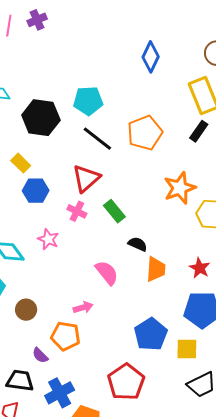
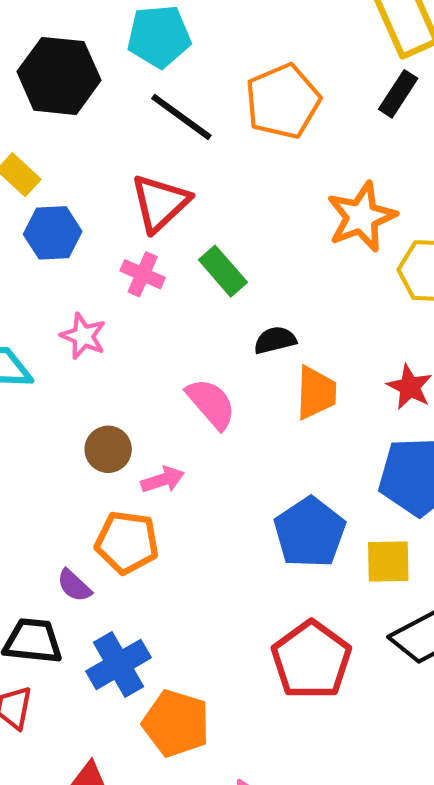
black semicircle: (138, 244) -> (275, 340), turned -36
brown circle: (26, 310) -> (108, 449), moved
red pentagon: (126, 382) -> (311, 660), moved

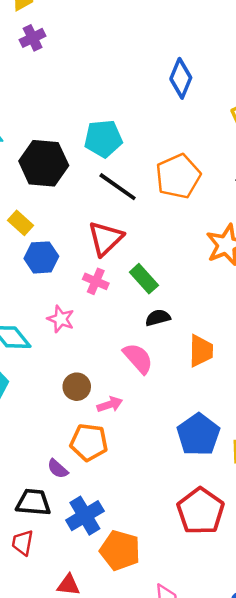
black semicircle: (275, 340) -> (158, 318), moved

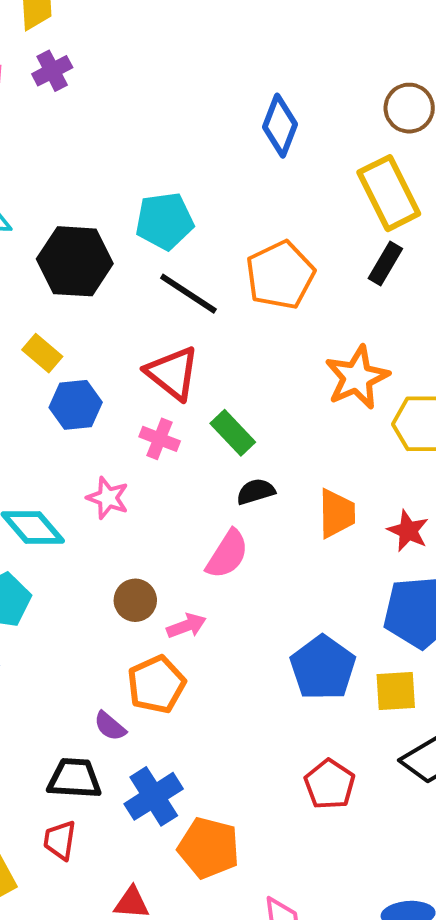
red triangle: (106, 238) -> (172, 373), turned -36
orange trapezoid: (201, 351) -> (337, 513), moved
pink semicircle: (138, 358) -> (227, 554), turned 76
orange pentagon: (89, 442) -> (156, 684), turned -30
red pentagon: (201, 511) -> (330, 784), size x0.7

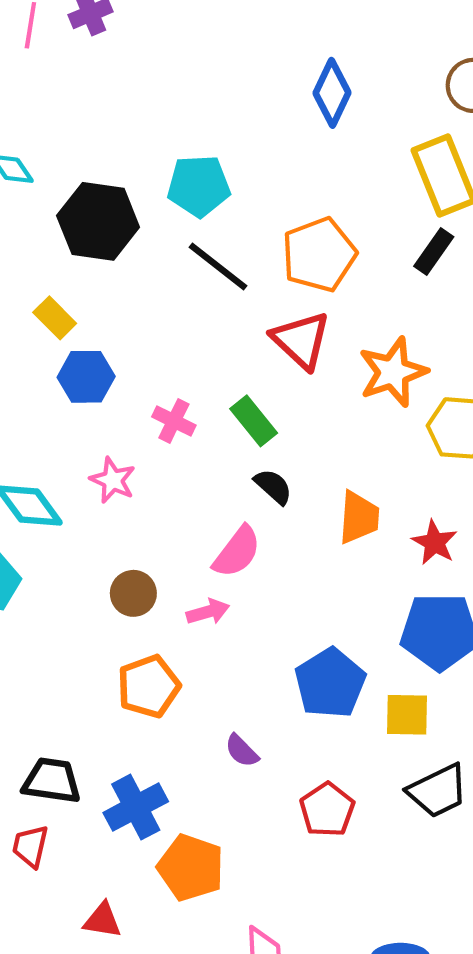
red triangle: (172, 373) -> (301, 340), moved
black semicircle: (256, 492) -> (273, 486), turned 54
pink arrow: (186, 626) -> (208, 612), moved
purple semicircle: (110, 726) -> (242, 751), moved

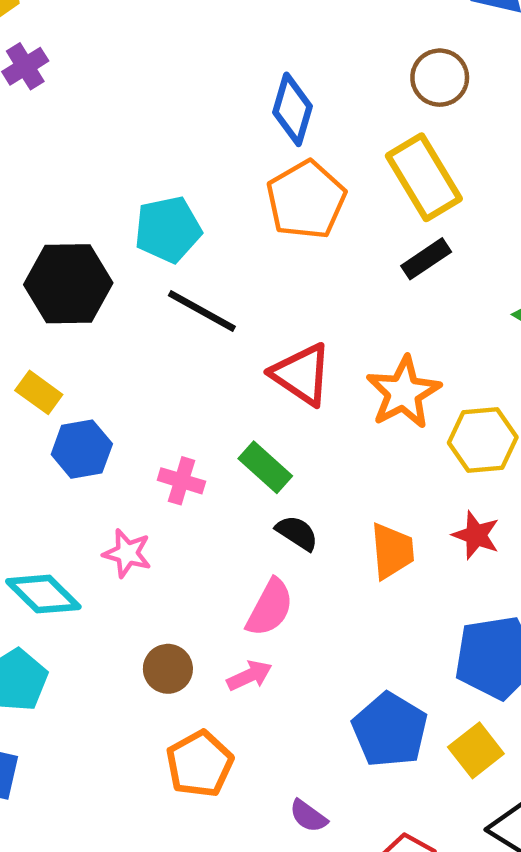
black rectangle: (434, 251) -> (426, 259), turned 30
orange pentagon: (319, 255) -> (306, 200), moved
red star: (435, 542) -> (476, 535), moved
yellow square: (407, 715) -> (476, 750), turned -30

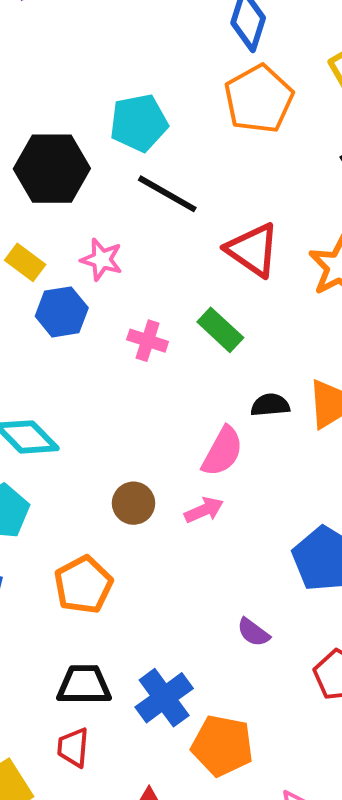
black semicircle: (297, 533) -> (270, 405), moved, turned -39
pink star: (127, 553) -> (102, 260), moved
orange pentagon: (200, 764) -> (83, 585), moved

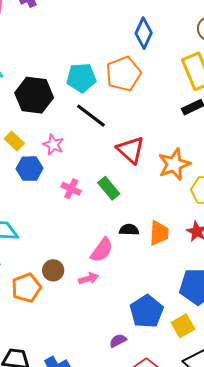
orange pentagon: (259, 99) -> (123, 74), moved
orange pentagon: (83, 585) -> (26, 288), moved
purple semicircle: (253, 632) -> (118, 341), moved, turned 108

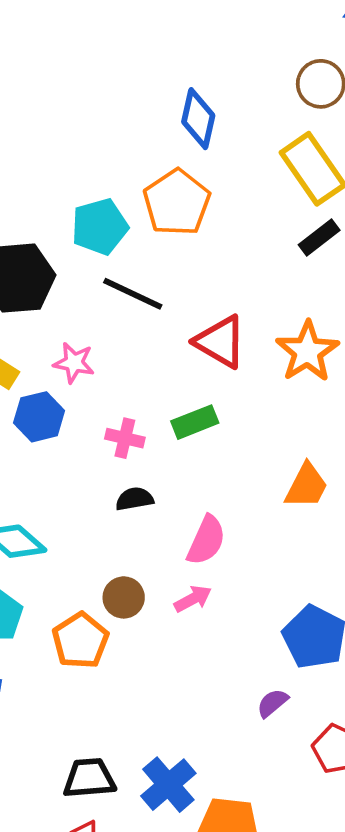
green rectangle: (109, 188) -> (195, 422), turned -60
black semicircle: (129, 230) -> (135, 499), moved
orange trapezoid: (159, 233) -> (306, 486), turned 36

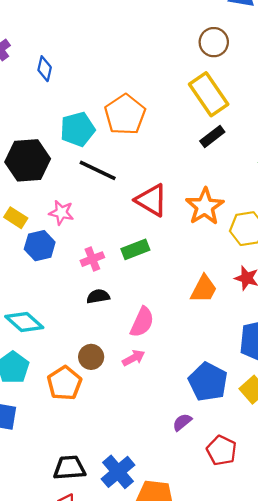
blue diamond: (198, 119) -> (45, 69), moved, size x0.7
pink cross: (125, 438) -> (92, 259), turned -35

